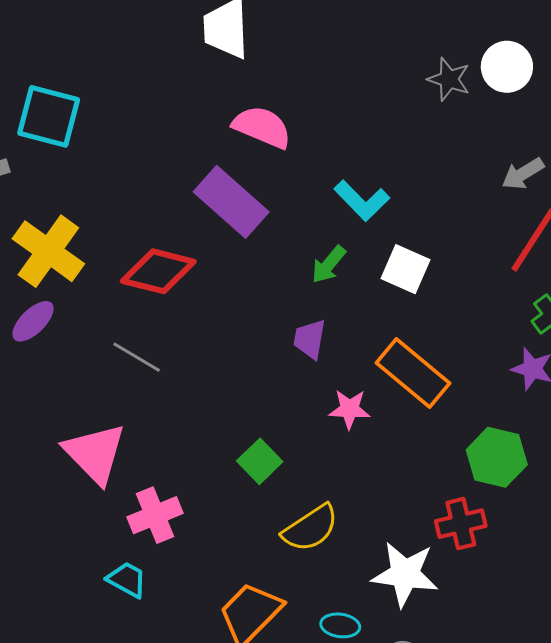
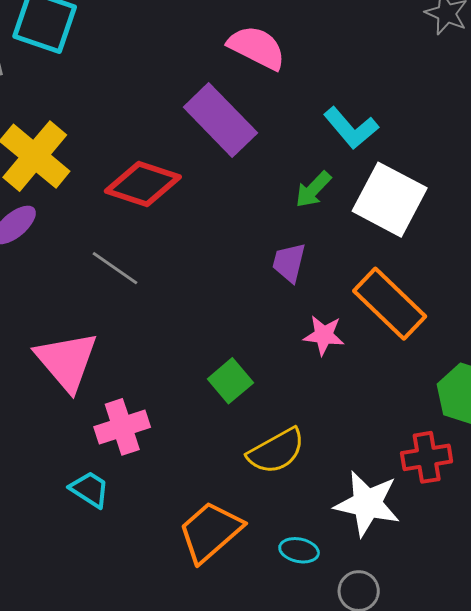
white square: (406, 269) -> (390, 200), size x1.5

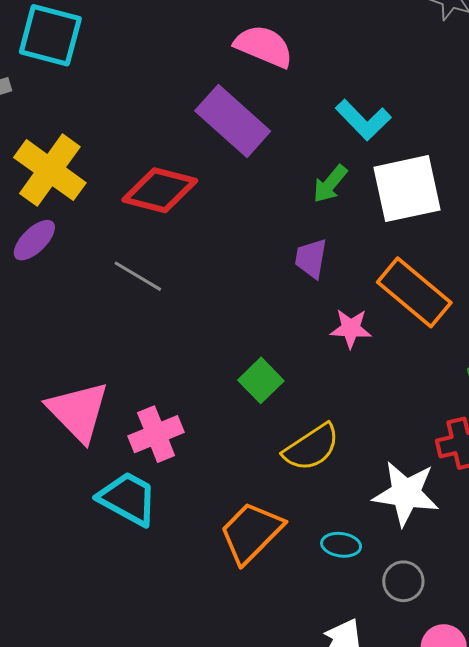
white square: (390, 200) -> (407, 189), turned -36
pink triangle: (67, 361) -> (78, 411), moved
cyan trapezoid: (90, 489) -> (128, 499), size x1.5

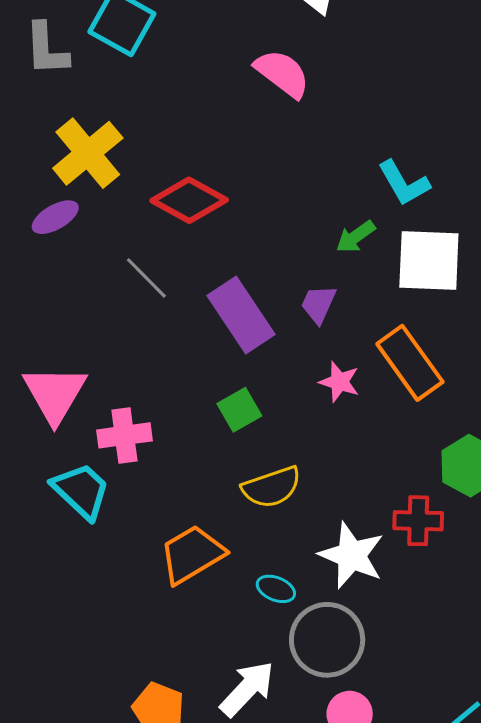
pink semicircle: (264, 46) -> (282, 73), moved
purple rectangle: (233, 121) -> (241, 315), moved
gray circle: (403, 581) -> (327, 640), size x1.8

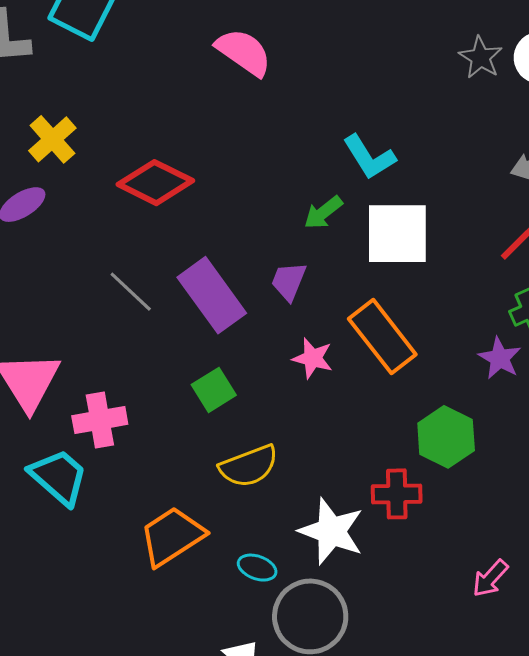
yellow cross: (88, 153) -> (52, 139), size x0.7
gray line: (146, 278) -> (131, 292), moved

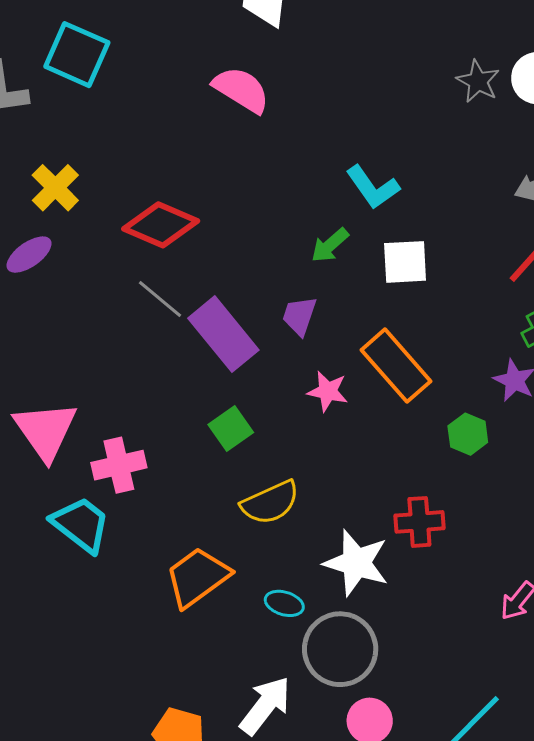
white square: (397, 234) -> (405, 262), size x0.7
gray line: (131, 292) -> (160, 299), moved
green hexagon: (446, 437) -> (468, 434), moved, size x0.7

